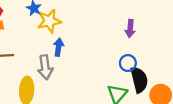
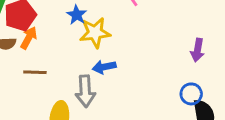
blue arrow: (58, 47) -> (104, 67), turned -114

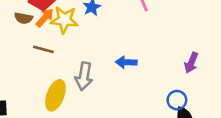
yellow star: (95, 33) -> (64, 20), moved
blue arrow: (104, 67) -> (126, 62), moved

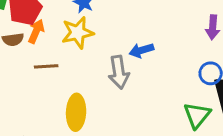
yellow star: (64, 20) -> (78, 33), moved
gray arrow: (84, 76) -> (119, 72), moved

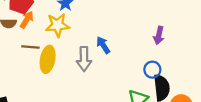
blue arrow: (141, 50) -> (103, 45), turned 66
yellow ellipse: (76, 112) -> (48, 59), moved

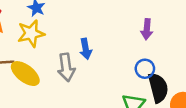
blue arrow: (103, 45) -> (86, 49), turned -150
yellow ellipse: (48, 59) -> (25, 74), turned -55

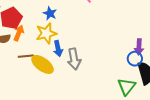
purple arrow: (147, 29) -> (139, 47), moved
blue arrow: (86, 49) -> (58, 49), moved

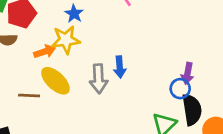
orange arrow: (19, 33) -> (45, 52), moved, turned 42
blue arrow: (58, 49) -> (120, 67), moved
brown line: (26, 56) -> (29, 95), moved

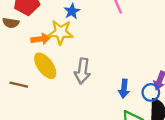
blue arrow: (120, 67) -> (124, 89), moved
brown line: (29, 95) -> (19, 85), moved

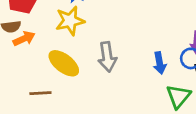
orange arrow: (41, 39) -> (24, 39), moved

